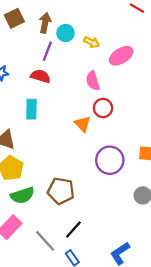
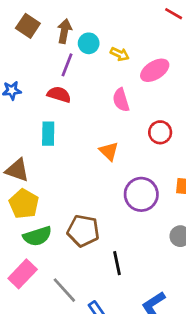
brown square: (14, 18) -> (28, 26), turned -30
red circle: (103, 108) -> (160, 132), moved
black line: (73, 229) -> (117, 263), moved, turned -54

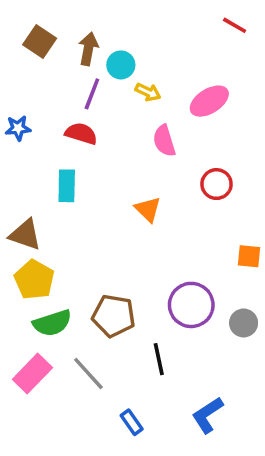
yellow arrow: (120, 54) -> (148, 92), moved
purple circle: (141, 194) -> (191, 305), moved
gray line: (64, 290) -> (88, 374), moved

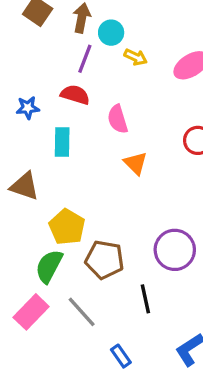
blue star: (18, 128) -> (28, 108), moved
pink semicircle: (164, 141) -> (118, 119), moved
yellow pentagon: (34, 280) -> (67, 227), moved
green semicircle: (52, 323) -> (49, 266), turned 136

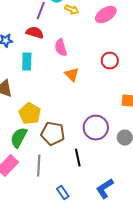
gray line: (82, 312) -> (39, 166), turned 45

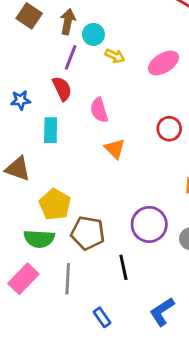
red semicircle: (35, 33) -> (62, 89), turned 48
green semicircle: (19, 138) -> (39, 239), turned -115

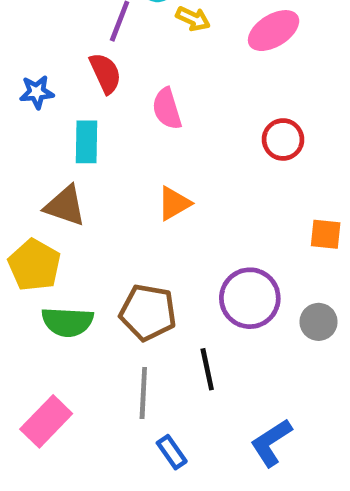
orange triangle: (115, 149) -> (174, 203), moved, turned 45
brown triangle: (18, 169) -> (65, 206), moved
yellow pentagon: (55, 204) -> (34, 265), moved
pink rectangle: (23, 279) -> (46, 421), moved
gray line: (68, 279) -> (143, 393), moved

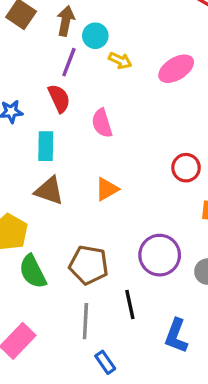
red circle: (283, 139) -> (186, 168), moved
brown triangle: (65, 206) -> (49, 191), moved
green semicircle: (67, 322) -> (33, 272), turned 60
blue L-shape: (271, 443) -> (176, 336), moved, turned -36

